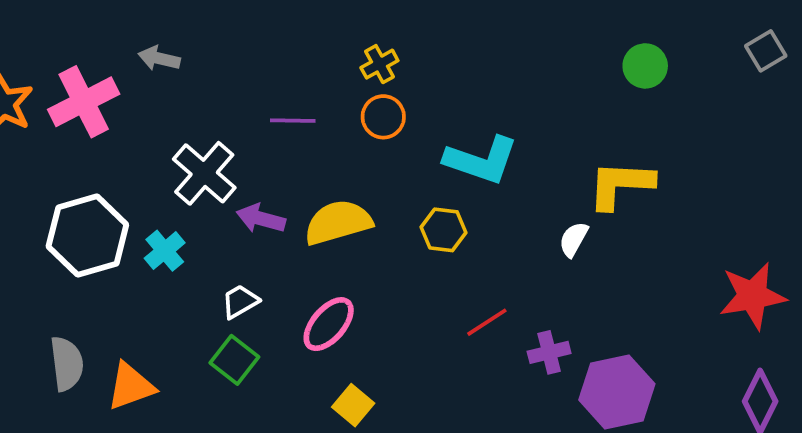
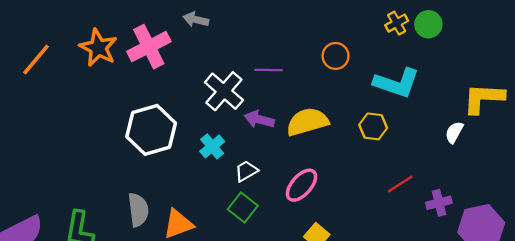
yellow cross: (379, 64) -> (397, 23), moved
green circle: (645, 66) -> (428, 24), moved
purple line: (293, 121) -> (269, 70), moved
cyan cross: (165, 251) -> (212, 146), moved

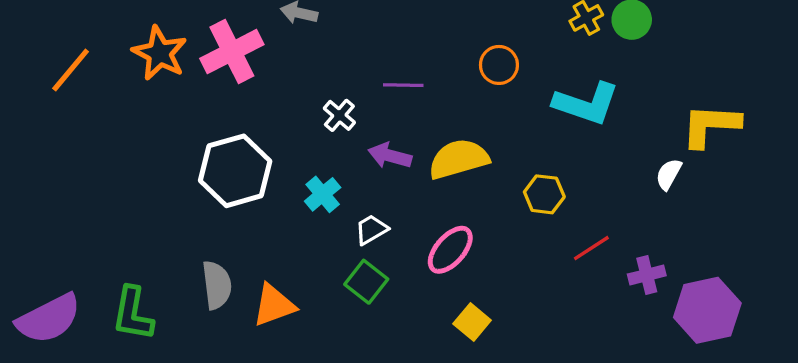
white cross: (224, 91) -> (339, 115), size x0.6
yellow hexagon: (373, 126) -> (544, 194), moved

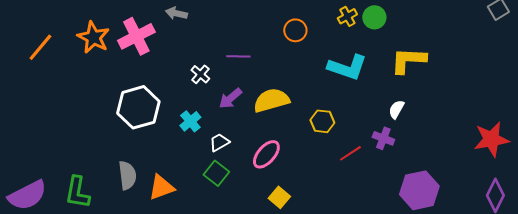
orange circle: (499, 65) -> (295, 30), moved
yellow L-shape: (711, 125) -> (408, 60), moved
purple arrow: (390, 156) -> (230, 98), turned -55
purple cross: (647, 275) -> (383, 138), moved, turned 35

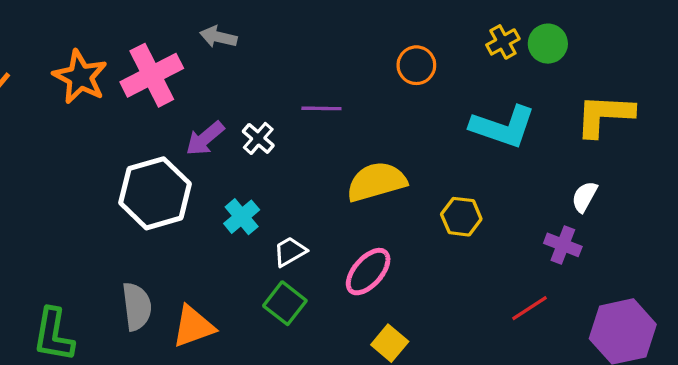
purple arrow: (230, 98) -> (205, 138), moved
red line: (350, 153) -> (530, 308), moved

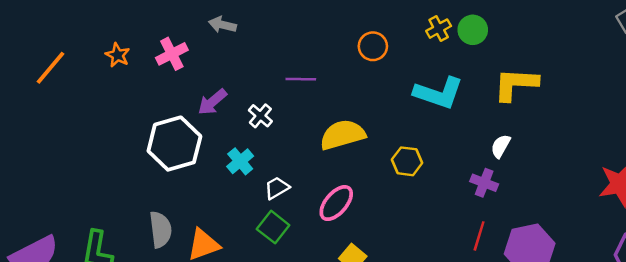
pink cross: (152, 75) -> (172, 54), size x0.7
orange star: (80, 77) -> (118, 55), size x0.6
white cross: (258, 138) -> (260, 116), moved
red line: (530, 308) -> (479, 236), moved, turned -40

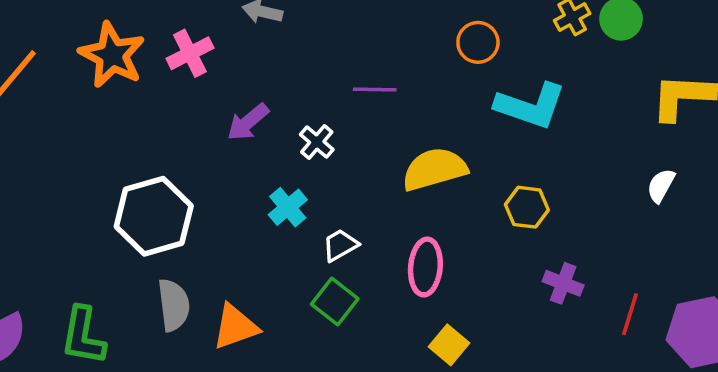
orange star: (118, 55) -> (112, 55), size x1.8
cyan L-shape: (439, 93) -> (530, 106), moved
white hexagon: (174, 144) -> (154, 216), moved
purple cross: (484, 183) -> (563, 283), moved
pink ellipse: (336, 203) -> (425, 267), turned -36

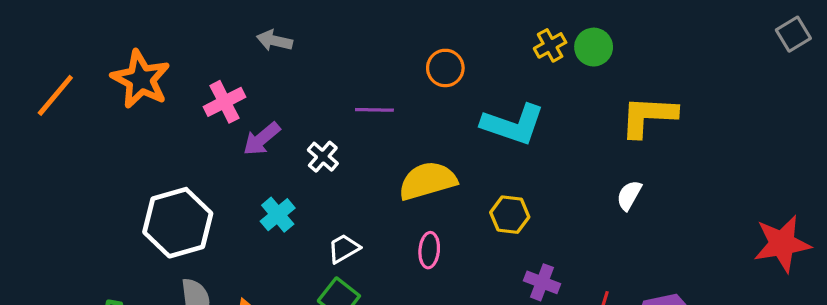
orange circle: (478, 42) -> (445, 68), moved
pink cross: (190, 53) -> (225, 102), moved
cyan cross: (288, 207) -> (278, 215), moved
pink ellipse: (425, 267) -> (429, 250), moved, size x0.7

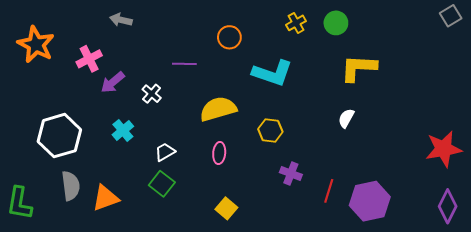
green circle: (594, 47) -> (336, 23), moved

